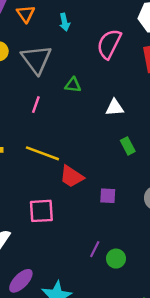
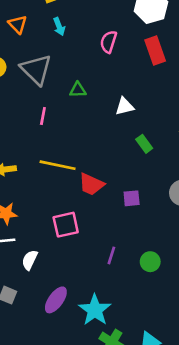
pink semicircle: (109, 44) -> (108, 42), size x0.7
purple line: (95, 249) -> (111, 255), moved

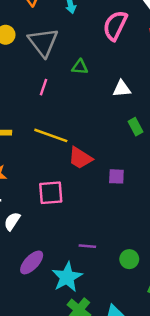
pink semicircle: (108, 42) -> (115, 26), size x1.4
purple line: (111, 255) -> (87, 246), moved, turned 70
green circle: (150, 262) -> (129, 259), moved

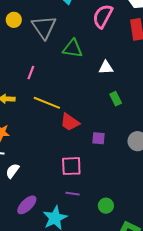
green triangle: (80, 67) -> (73, 48), size x1.5
pink line: (43, 87) -> (31, 73), moved
pink square: (51, 193) -> (71, 166), moved

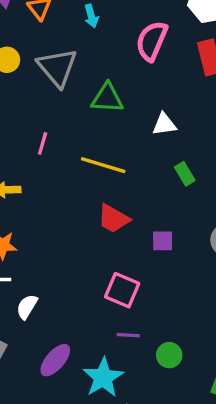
yellow line: (47, 103) -> (103, 165), moved
pink square: (71, 166) -> (122, 290), turned 30
green circle: (106, 206) -> (169, 355), moved

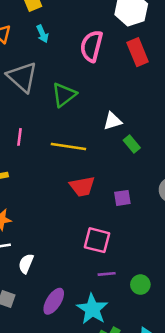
green triangle: (107, 98) -> (64, 95), turned -32
white triangle: (164, 124) -> (113, 121), moved
red trapezoid: (113, 219) -> (82, 186), turned -32

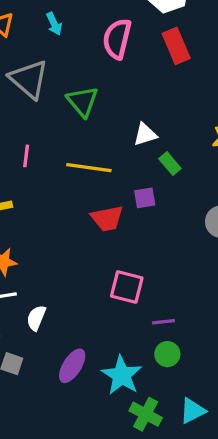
green triangle: (64, 95) -> (83, 101), turned -32
purple square: (122, 198) -> (145, 198), moved
purple line: (107, 274) -> (163, 322), moved
green circle: (140, 285) -> (167, 354), moved

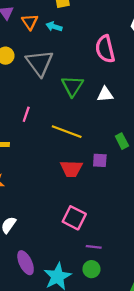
cyan arrow: (54, 24) -> (54, 27), moved, turned 120
pink semicircle: (117, 39) -> (105, 49), turned -40
white triangle: (145, 134) -> (105, 94), moved
purple ellipse: (72, 366) -> (26, 263), turned -70

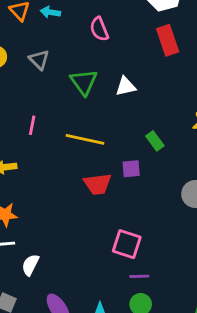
pink semicircle: (105, 49) -> (99, 29), moved, size x0.7
gray triangle: (40, 63) -> (39, 60), size x0.6
pink square: (74, 218) -> (127, 244), moved

